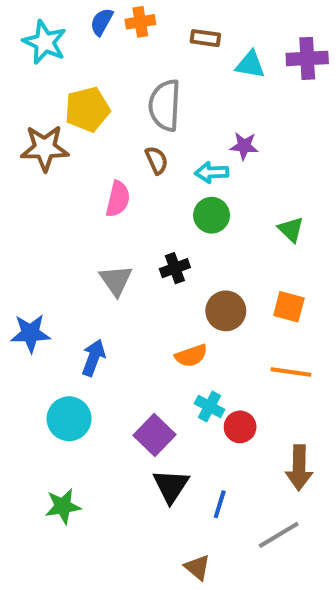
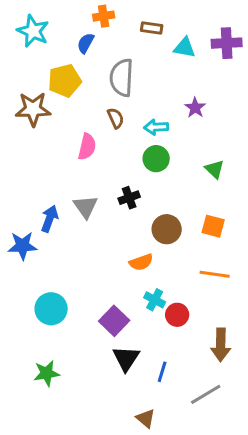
blue semicircle: (102, 22) -> (86, 43), moved
purple star: (244, 146) -> (195, 108), moved, turned 30
blue arrow: (93, 358) -> (50, 219), moved

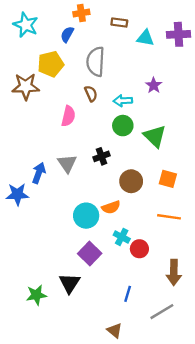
green triangle: (215, 169) -> (155, 136), moved, size x1.5
cyan circle: (51, 309) -> (86, 216), moved
black triangle: (126, 358) -> (70, 283), moved

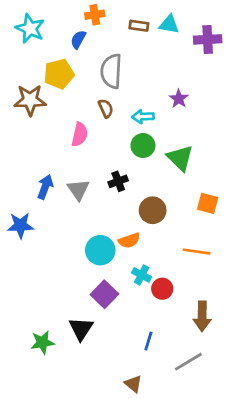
cyan triangle: (145, 38) -> (169, 24), moved
blue arrow: (39, 173) -> (45, 187), moved
orange square: (168, 179) -> (208, 203), moved

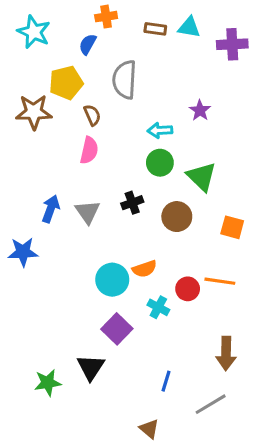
brown semicircle: (106, 108) -> (92, 115), moved
brown circle: (153, 210) -> (177, 217), moved
red circle: (162, 289) -> (188, 289), moved

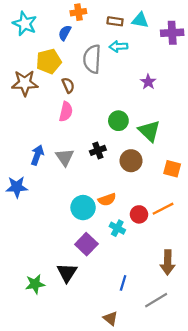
cyan arrow: (160, 130) -> (118, 46), moved
orange line: (220, 281) -> (163, 209), turned -35

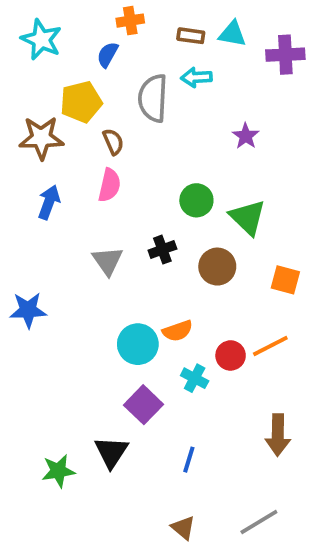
blue arrow: (37, 155) -> (49, 202), moved
blue line: (123, 283) -> (189, 460), moved
gray line: (156, 300) -> (259, 522), moved

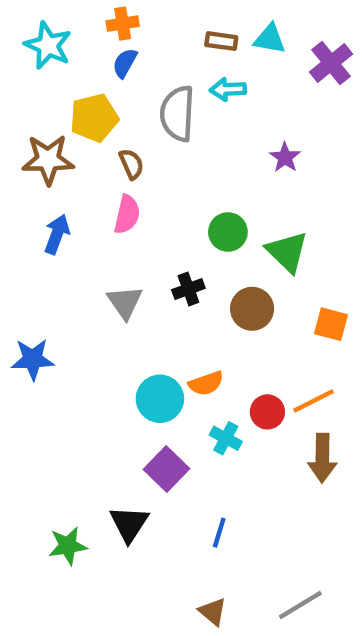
orange cross: (130, 21) -> (123, 24), moved
purple cross: (285, 55) -> (331, 63), turned -36
brown arrow: (278, 435) -> (322, 458), moved

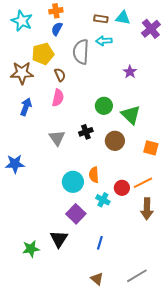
orange semicircle: (206, 383) -> (94, 175), turned 105

